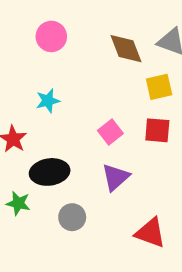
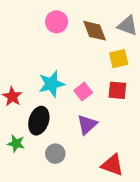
pink circle: (51, 36) -> (57, 22), moved
cyan star: (48, 101) -> (52, 84), moved, size x1.5
black ellipse: (50, 172) -> (39, 121), turned -64

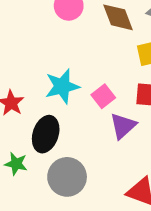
purple triangle: (87, 124) -> (123, 126), moved
gray circle: (55, 154) -> (67, 177), size x1.5

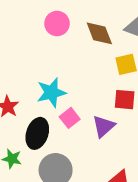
pink square: (103, 96) -> (70, 118), moved

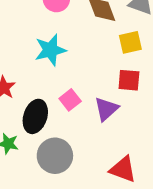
cyan star: (51, 93) -> (50, 50), moved

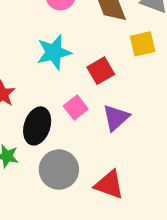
red square: (129, 80) -> (101, 71), moved, turned -35
red triangle: (123, 169) -> (109, 185), moved

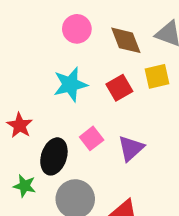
red square: (101, 71) -> (119, 88), moved

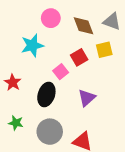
cyan star: (70, 84) -> (32, 45), moved
pink square: (92, 138) -> (61, 72), moved
black ellipse: (54, 156) -> (46, 94), moved

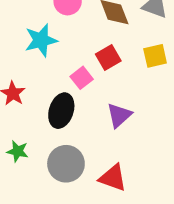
yellow square: (104, 50) -> (155, 56), moved

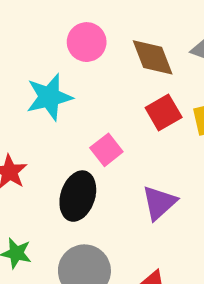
red square: (108, 57) -> (164, 112), moved

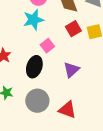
cyan star: (49, 97) -> (33, 20), moved

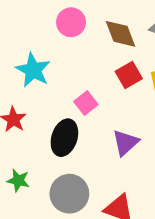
cyan star: (33, 20) -> (33, 70), moved, turned -30

